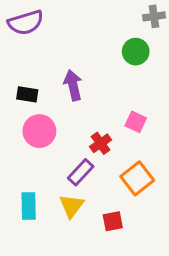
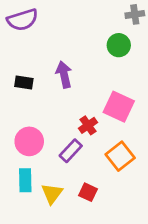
pink square: (136, 122) -> (119, 107), size x1.6
pink circle: (39, 131) -> (29, 141), moved
yellow triangle: (71, 206) -> (52, 194), moved
red square: (113, 221) -> (88, 192), moved, turned 36

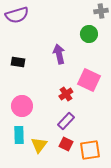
purple arrow: (64, 75) -> (59, 54), moved
purple rectangle: (71, 151) -> (66, 121), moved
orange square: (120, 156) -> (90, 150), moved, turned 30

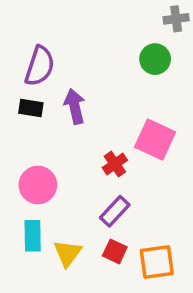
purple semicircle: (17, 15) -> (40, 66), moved, turned -55
purple arrow: (59, 54) -> (75, 106), moved

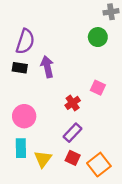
pink square: (155, 140) -> (98, 88), size x0.6
orange square: (157, 262) -> (99, 165), turned -30

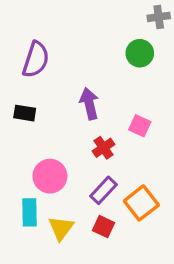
purple arrow: (47, 67) -> (89, 104), moved
black rectangle: (20, 68) -> (25, 113), moved
pink circle: (24, 116) -> (50, 176), moved
orange square: (99, 165) -> (141, 203), moved

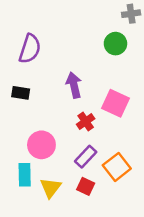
pink square: (140, 126) -> (115, 103), size x1.5

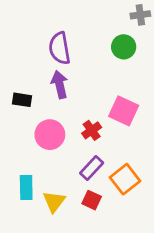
purple semicircle: (30, 49) -> (60, 48), moved, turned 152
purple arrow: (74, 85) -> (60, 84), moved
pink circle: (41, 145) -> (50, 135), moved

